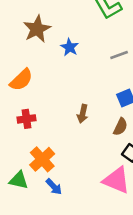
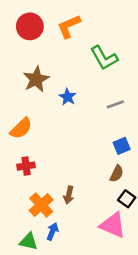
brown arrow: (83, 114) -> (69, 195), moved
green triangle: (19, 180) -> (29, 241), moved
blue arrow: (54, 187) -> (52, 231), turned -114

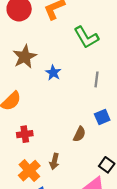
gray line: (115, 104) -> (96, 79), turned -63
red cross: (26, 166) -> (25, 134), moved
brown semicircle: (117, 174) -> (79, 134), moved

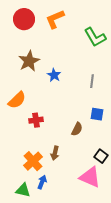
green L-shape: (86, 37) -> (95, 37), moved
blue square: (102, 117) -> (97, 114), turned 32
red cross: (25, 134) -> (36, 120), moved

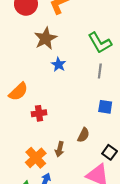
green L-shape: (95, 37) -> (100, 43), moved
brown star: (29, 61) -> (46, 38), moved
brown semicircle: (77, 129) -> (83, 135), moved

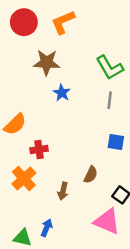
brown star: (46, 38) -> (47, 63), turned 30
orange cross: (36, 158) -> (24, 179), moved

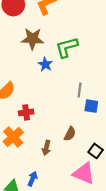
green L-shape: (110, 68) -> (67, 47), moved, turned 105
gray line: (110, 100) -> (80, 90), moved

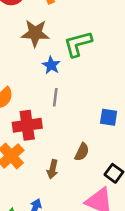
gray line: (80, 90) -> (55, 97), moved
red cross: (26, 112) -> (27, 125), size x1.5

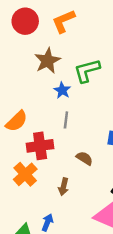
brown star: (35, 33) -> (47, 61), turned -30
brown semicircle: (82, 152) -> (84, 158), moved, turned -84

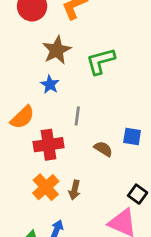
blue star: (62, 90) -> (50, 84), moved
brown semicircle: (84, 158) -> (103, 149), moved
orange cross: (25, 174) -> (46, 187), moved

